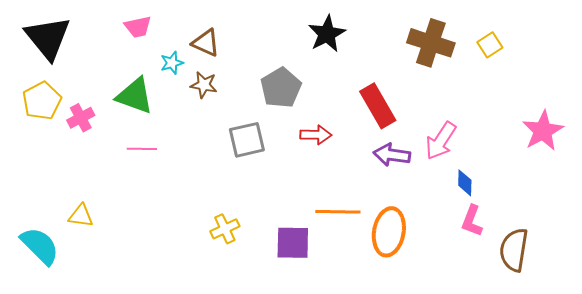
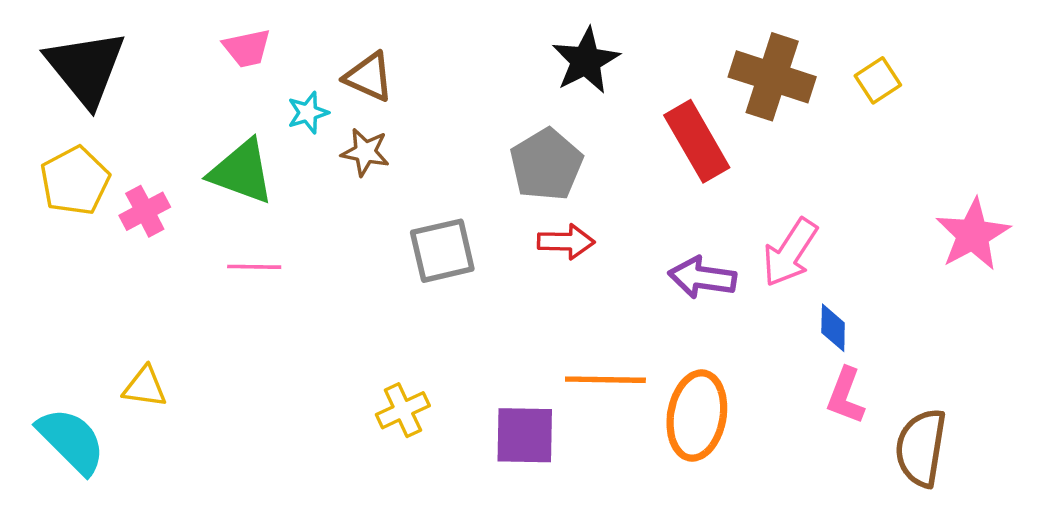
gray pentagon: (281, 88) -> (546, 165), moved
red rectangle: (378, 106) -> (697, 141), moved

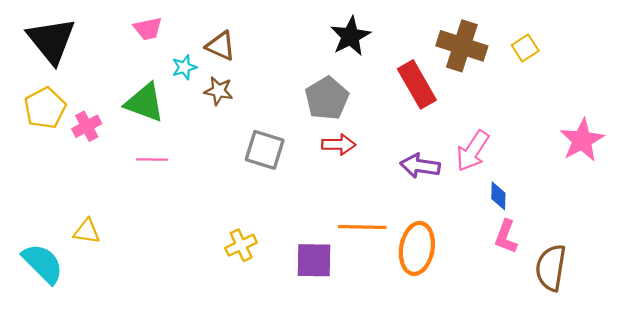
gray square: (442, 251) -> (265, 150), turned 30

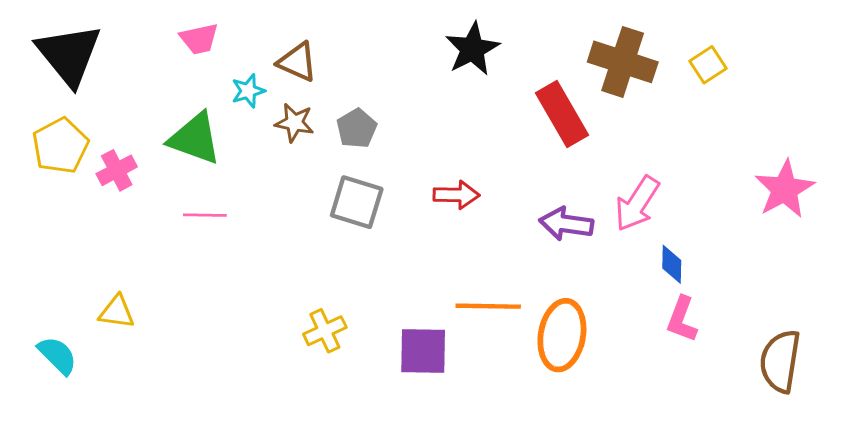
gray pentagon: (327, 98) -> (357, 128), moved, size x0.7
cyan semicircle: (43, 263) -> (57, 355), size x0.7
brown semicircle: (551, 268) -> (780, 361), moved

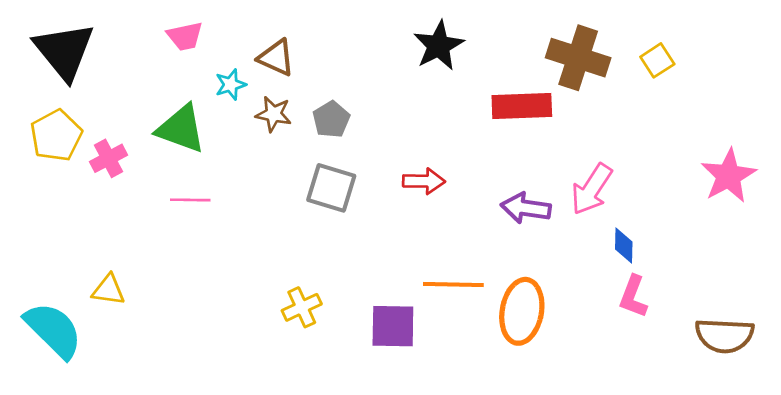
red rectangle: (562, 114) -> (522, 106), turned -62
cyan semicircle: (57, 355) -> (53, 330), size x1.6
brown semicircle: (780, 361) -> (724, 335), turned -96

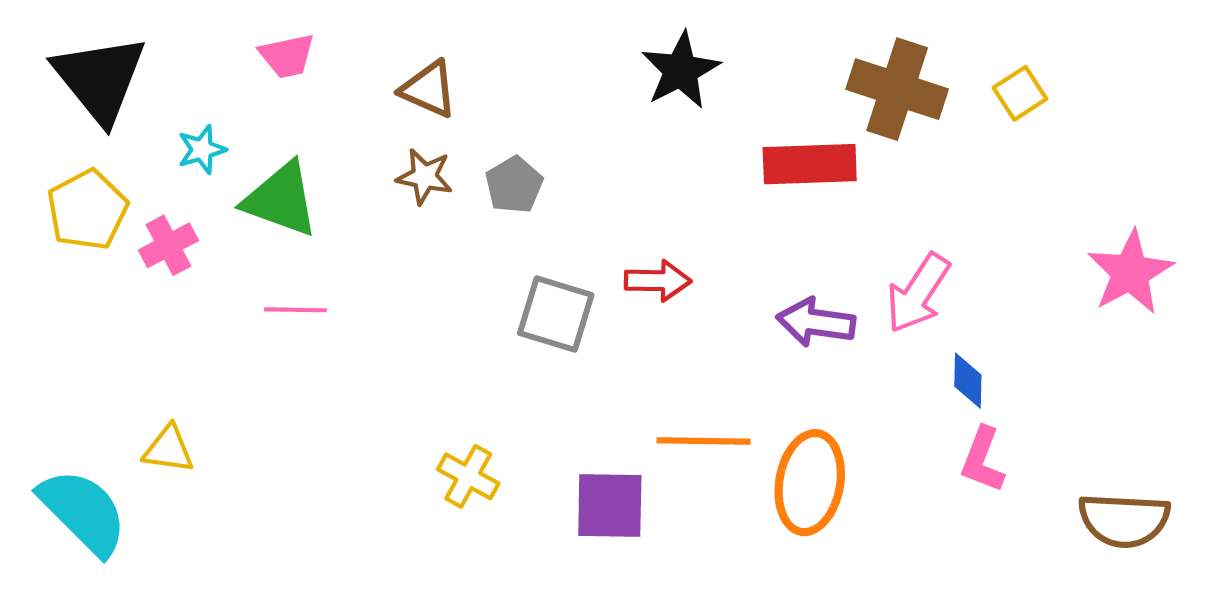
cyan star: (231, 85) -> (202, 150), moved
gray square: (331, 188) -> (556, 314), moved
yellow cross: (302, 307) -> (468, 476), turned -36

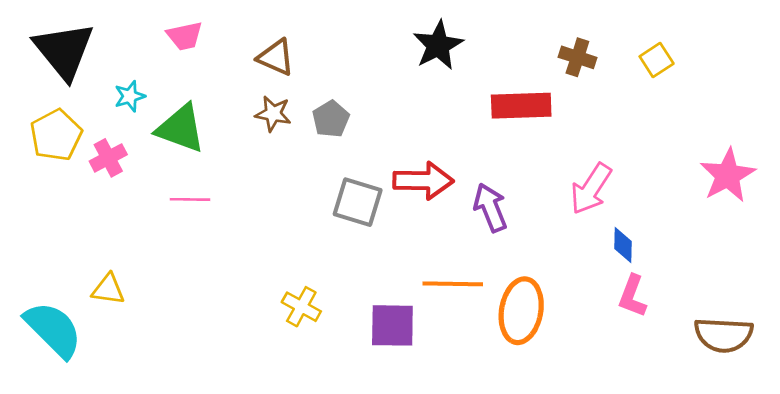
brown cross: (897, 89) -> (577, 57), size x0.6
red arrow: (658, 281) -> (423, 181), size x1.4
purple arrow: (816, 322) -> (490, 207), moved, turned 60

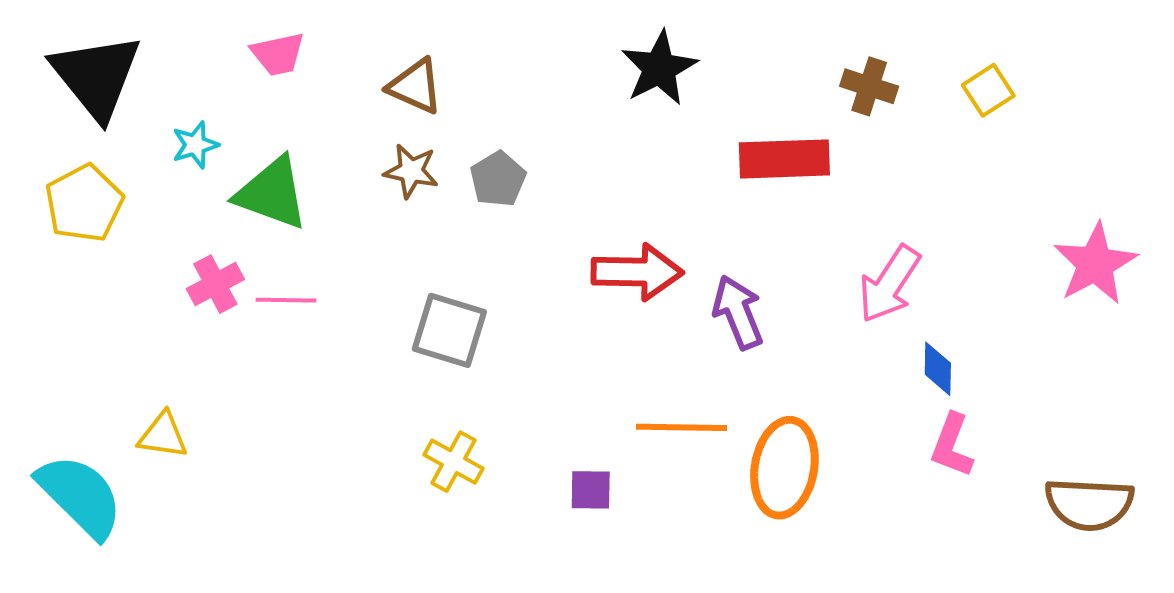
pink cross: (108, 158) -> (215, 284), moved
gray square: (358, 202) -> (449, 330), moved
purple square: (392, 325) -> (591, 490), size x0.6

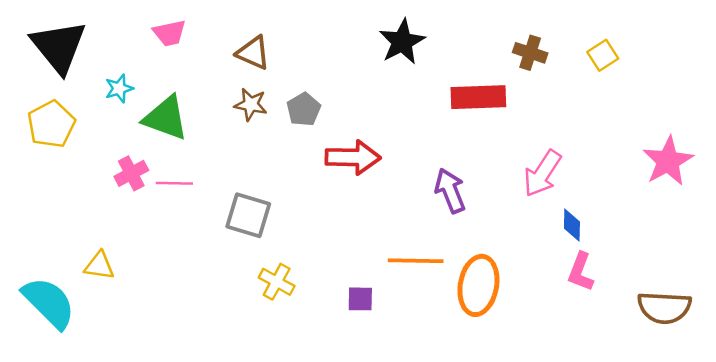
red arrow: (637, 272) -> (353, 157), moved
gray square: (449, 330) -> (248, 215), moved

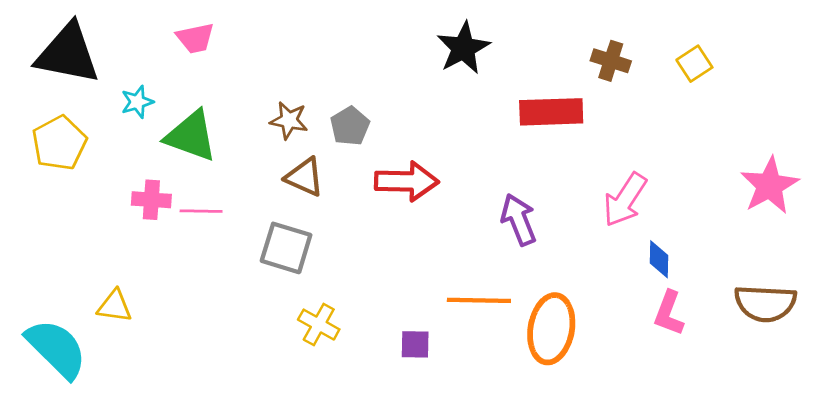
black triangle: (59, 47) -> (68, 54), turned -40
brown triangle: (253, 53) -> (305, 177), moved
pink cross: (131, 173) -> (151, 200), turned 32
brown semicircle: (664, 308) -> (765, 303), moved

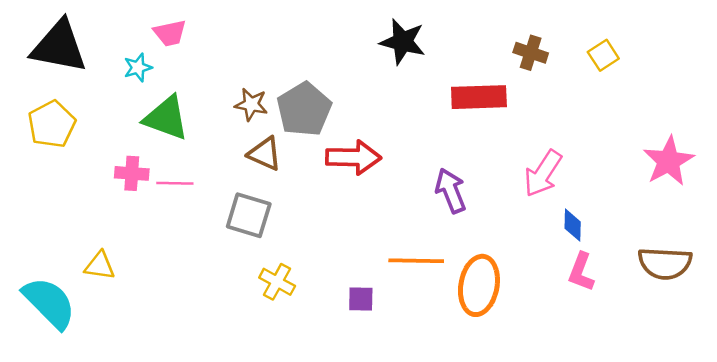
black star: (463, 48) -> (403, 42), turned -30
cyan star: (137, 102) -> (138, 68), moved
gray pentagon: (350, 126) -> (304, 109), size x1.6

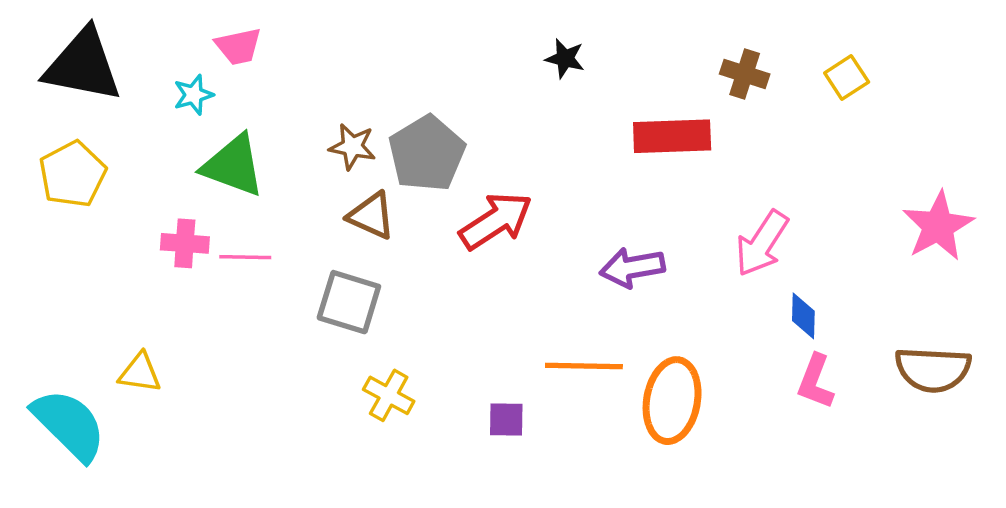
black star: (403, 42) -> (565, 58), size x0.6
red arrow: (353, 157) -> (496, 221), turned -34
purple arrow: (451, 191) -> (632, 268), turned -78

